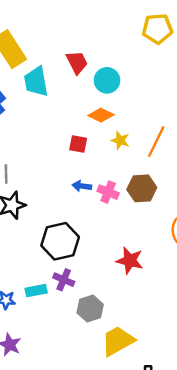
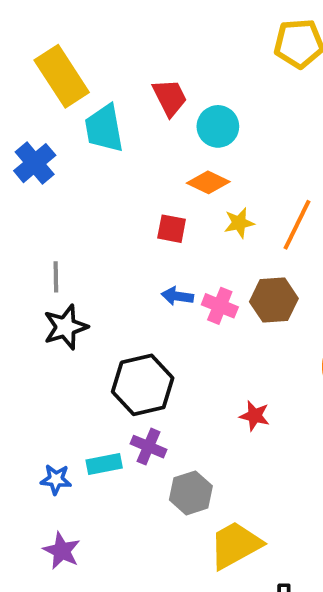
yellow star: (120, 140) -> (239, 223), turned -30
red star: (130, 261) -> (255, 416), size x0.7

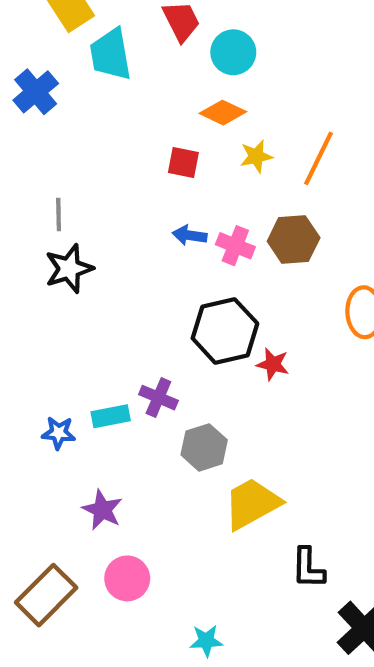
black hexagon: (143, 385) -> (225, 331), moved
purple star: (62, 551) -> (102, 510), moved

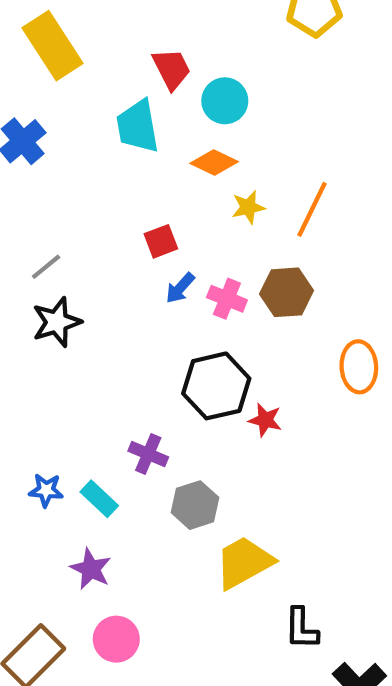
cyan trapezoid: (111, 54) -> (138, 126), moved
red square: (183, 163) -> (161, 241), moved, turned -32
gray line: (59, 215) -> (46, 267), turned 52
blue arrow: (190, 235) -> (180, 288), turned -56
cyan rectangle: (111, 416) -> (99, 499), moved, turned 54

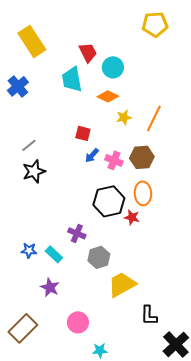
red square: (161, 241) -> (83, 133), turned 35
orange ellipse: (359, 367) -> (143, 193), moved
pink circle: (116, 639) -> (78, 322), moved

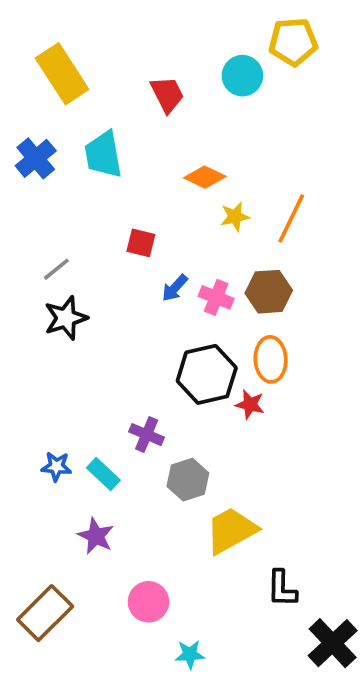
cyan circle: (113, 67) -> (242, 76), moved
cyan trapezoid: (72, 79) -> (103, 155), moved
red square: (83, 133) -> (141, 243), moved

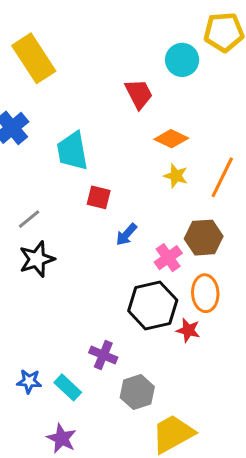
red trapezoid: (167, 94) -> (139, 94), moved
cyan trapezoid: (103, 155) -> (72, 151), moved
orange diamond: (205, 177) -> (171, 139), moved
yellow star: (235, 217) -> (176, 176), turned 30
pink cross: (216, 297) -> (168, 258), moved, turned 32

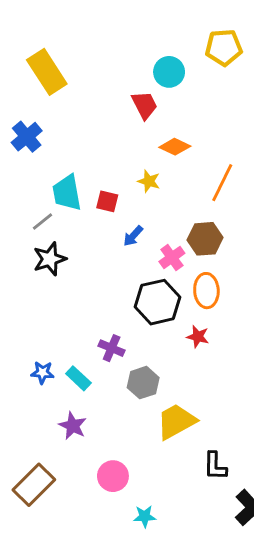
cyan circle: (182, 60) -> (169, 72), moved
cyan trapezoid: (72, 151) -> (67, 193), moved
yellow star: (176, 176) -> (149, 181), moved
red star: (188, 330) -> (198, 337), moved

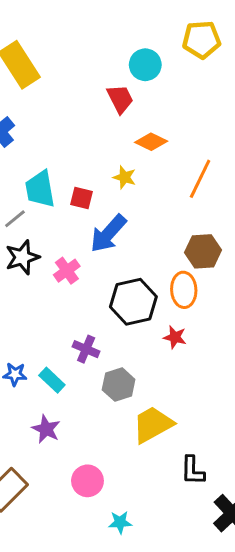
blue arrow: (133, 236) -> (108, 234), size x1.8
brown hexagon: (205, 239) -> (203, 251), moved
pink cross: (172, 257) -> (67, 271), moved

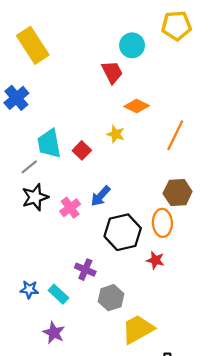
red square: (82, 198) -> (82, 150), turned 30
blue arrow: (108, 234) -> (101, 196), moved, size x0.7

